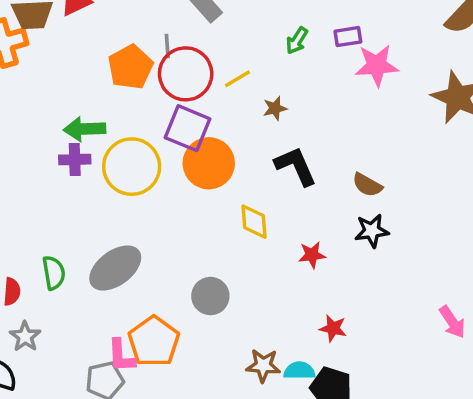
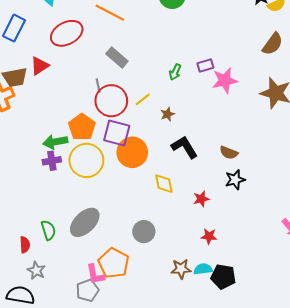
orange pentagon: (130, 67) -> (82, 127), moved
red star: (333, 328) -> (209, 236), moved

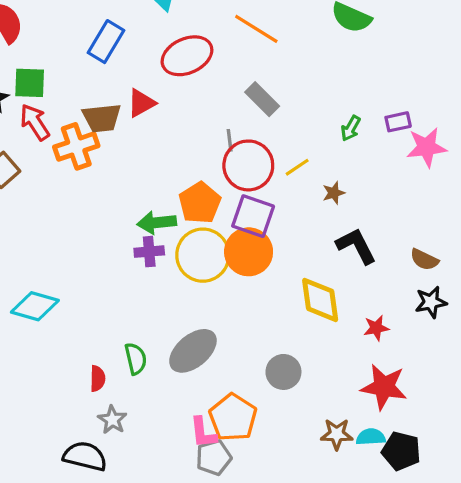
orange circle: (132, 152) -> (249, 252), moved
yellow diamond: (164, 184) -> (320, 300), size x1.4
red star: (209, 236) -> (384, 387), size x1.8
gray pentagon: (87, 290) -> (214, 458), moved

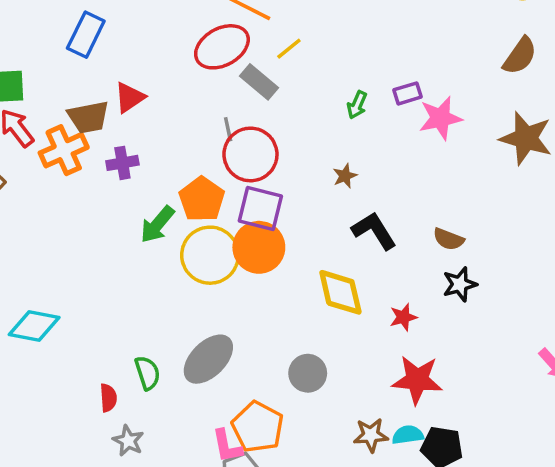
red ellipse: (187, 56) -> (222, 47), moved
yellow line: (297, 167) -> (289, 49), moved
green arrow: (157, 223) -> (157, 224), turned -39
purple cross: (149, 252) -> (122, 163), moved

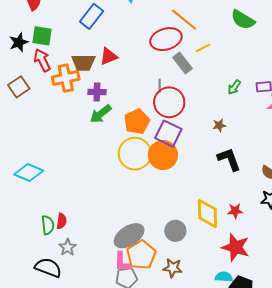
green arrow: (157, 224) -> (101, 114), moved
yellow diamond: (340, 292) -> (207, 214), moved
gray ellipse: (208, 359) -> (129, 236), moved
green semicircle: (148, 373) -> (48, 225), moved
brown star: (371, 435) -> (173, 268), moved

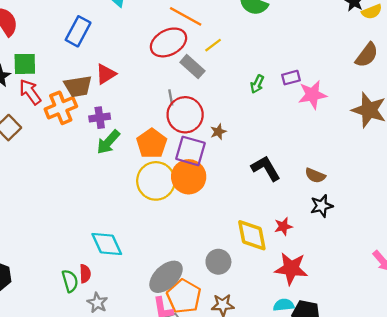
brown star: (219, 125) -> (218, 132), moved
cyan diamond: (29, 172) -> (107, 244), moved, turned 52

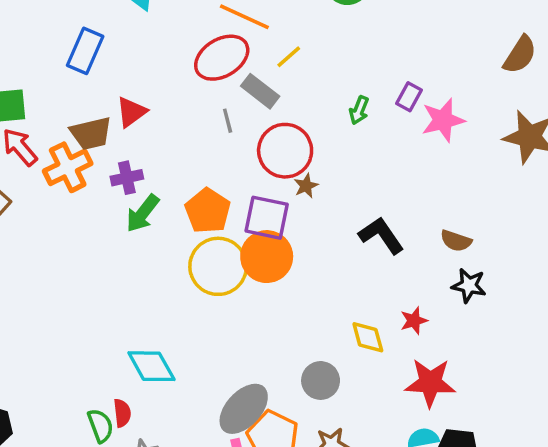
purple rectangle: (291, 78) -> (409, 97), turned -42
gray line: (171, 97) -> (228, 121), moved
red circle: (185, 115) -> (285, 151), moved
black star: (322, 206) -> (469, 285), turned 30
yellow diamond: (252, 235) -> (368, 337), size x0.7

